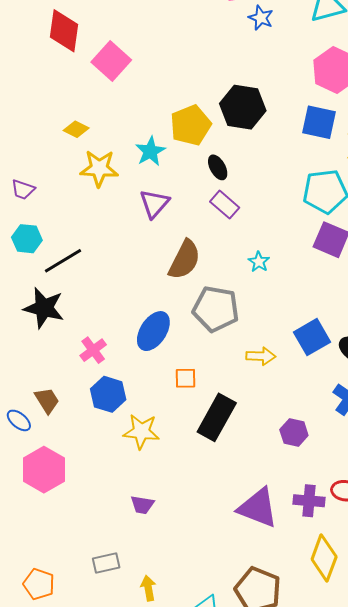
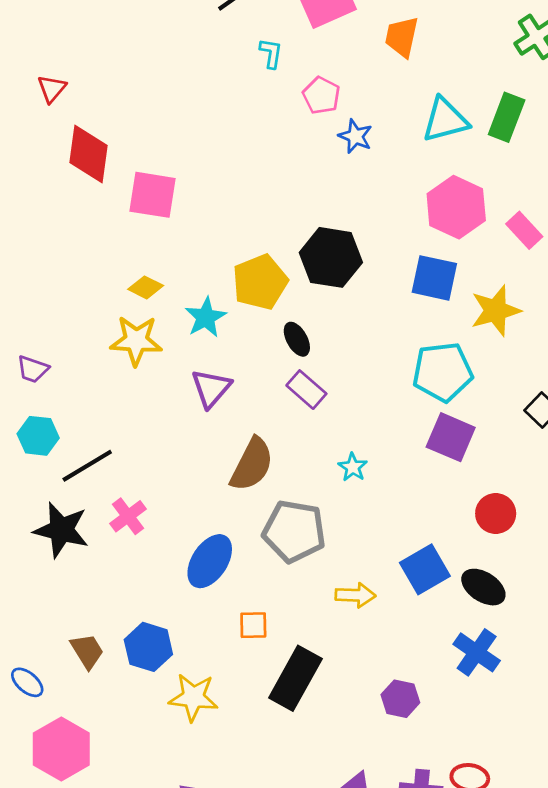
pink square: (111, 61) -> (153, 195), turned -33
yellow diamond: (76, 129) -> (146, 287), moved
pink cross: (93, 350) -> (128, 516), moved
brown trapezoid: (47, 400) -> (87, 651), moved

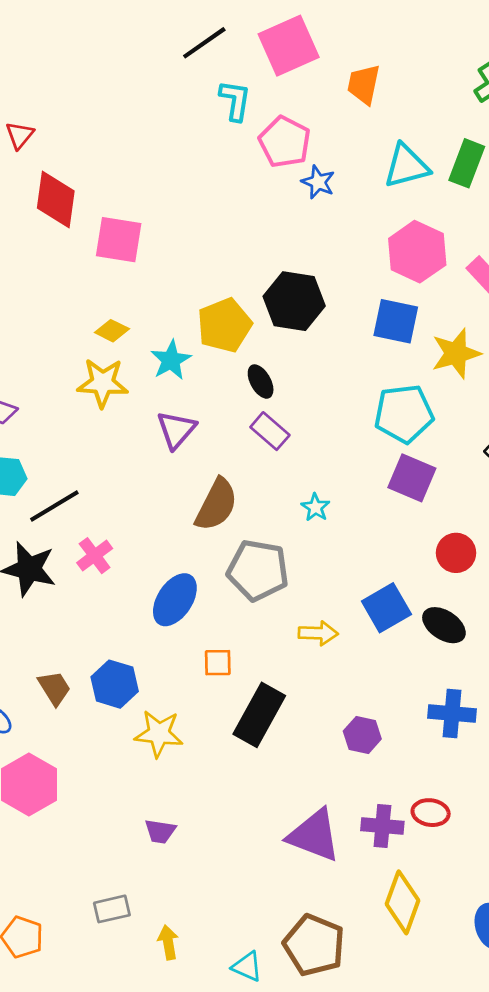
cyan L-shape: (271, 53) -> (235, 100), size x1.4
pink pentagon: (321, 95) -> (285, 142), size x1.4
blue cross: (477, 652) -> (452, 714), moved, turned -30

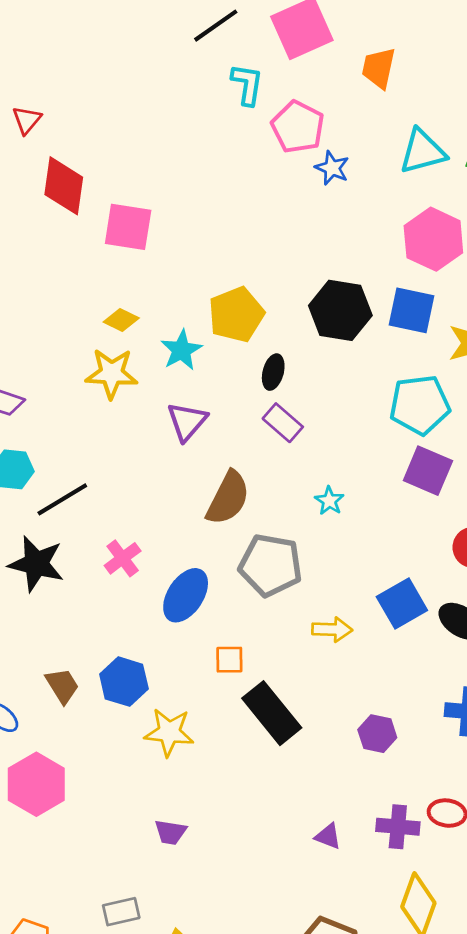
black hexagon: (294, 301) -> (340, 310), moved
black ellipse: (261, 382) -> (273, 372), turned 44
pink cross: (95, 556) -> (123, 558), moved
black rectangle: (259, 715) -> (272, 713), turned -68
purple triangle: (314, 835) -> (328, 836), size x0.5

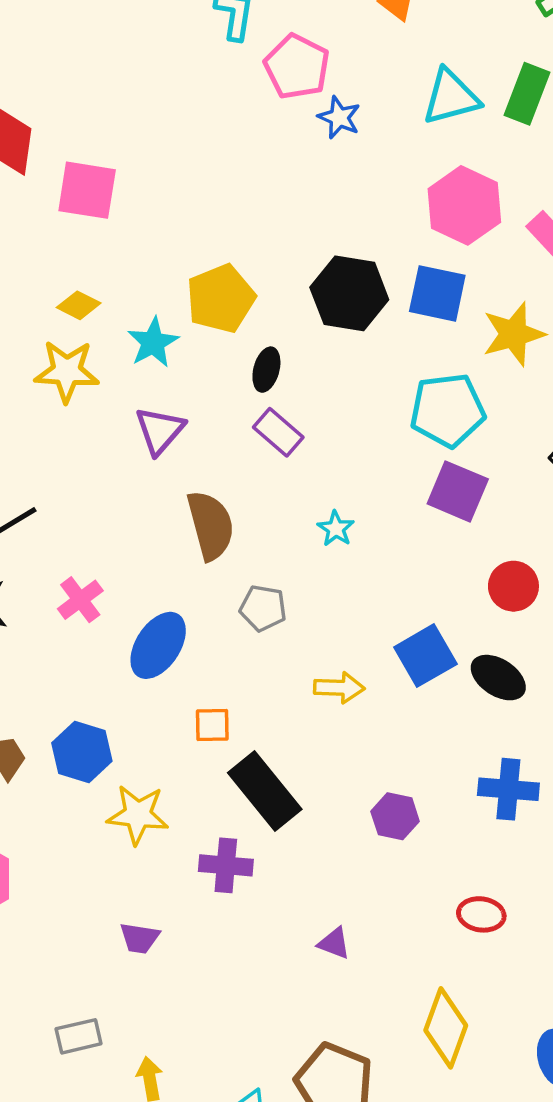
brown semicircle: (228, 498) -> (211, 525), turned -42
gray pentagon: (270, 565) -> (263, 608), size x0.6
purple cross: (398, 827) -> (226, 865), moved

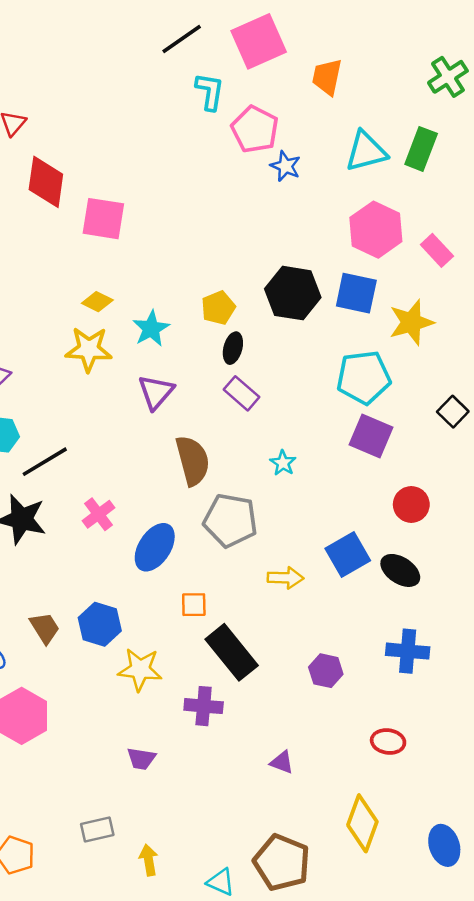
yellow pentagon: (221, 298) -> (218, 308), moved, size x0.7
gray pentagon: (263, 608) -> (230, 520), size x1.6

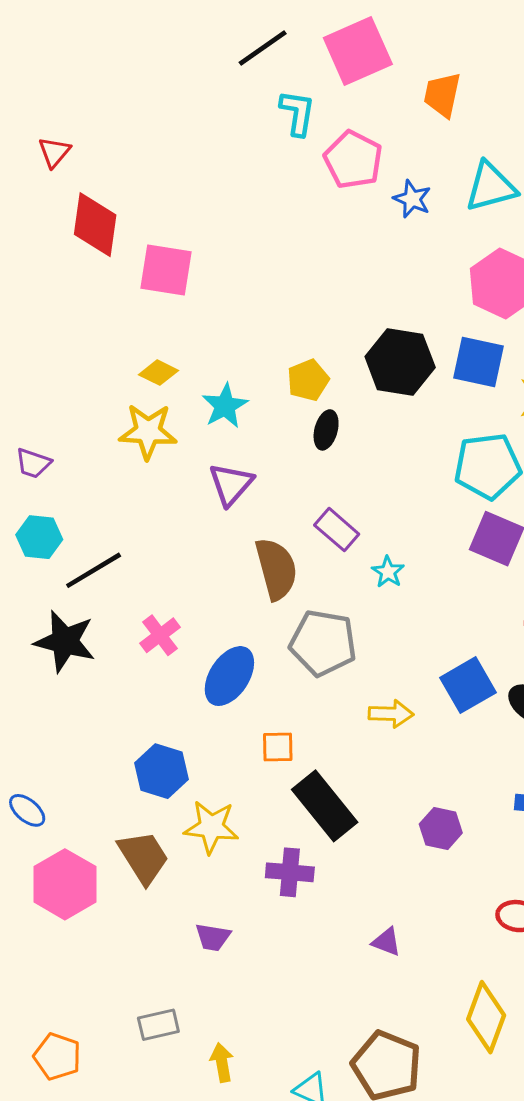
blue star: (285, 166) -> (412, 199), moved
purple rectangle: (241, 393) -> (337, 530), moved
brown trapezoid: (45, 628) -> (143, 857), moved, size x1.4

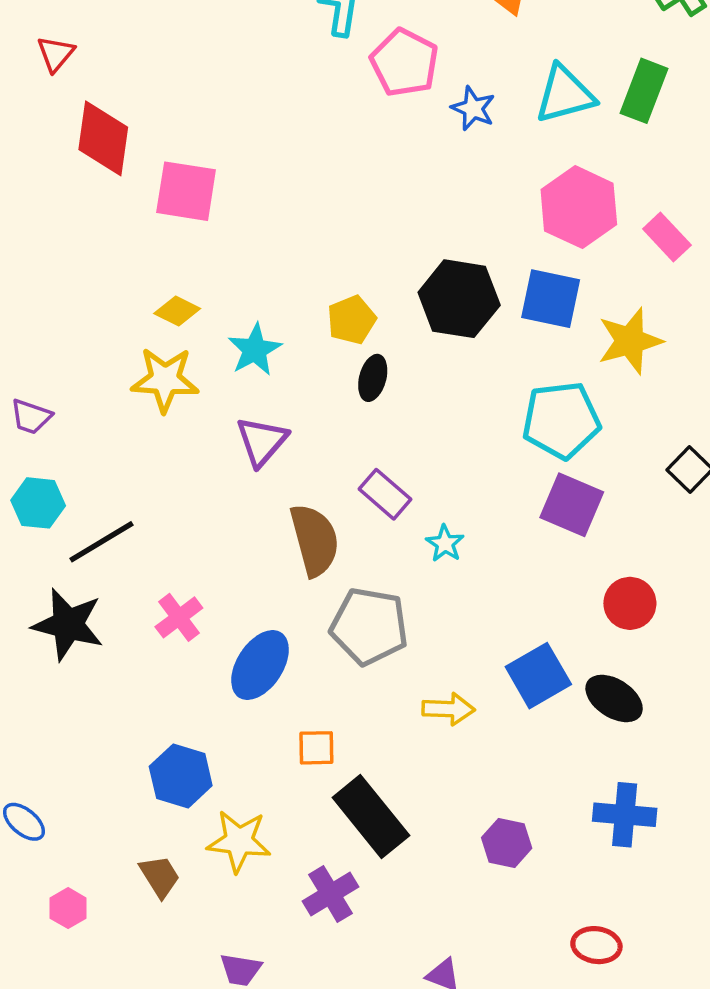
brown trapezoid: (143, 857) -> (160, 876), size x0.7
purple cross: (290, 872) -> (330, 894), turned -36
pink hexagon: (65, 884) -> (68, 908), size x0.5

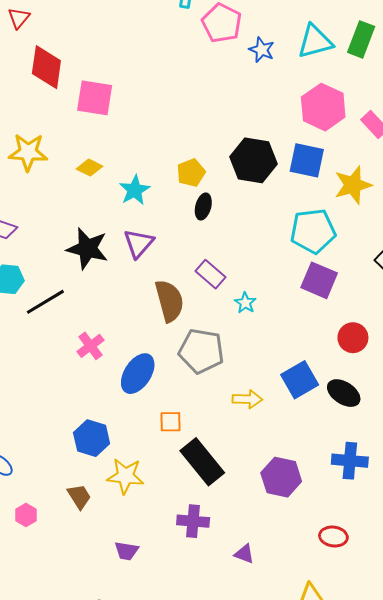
yellow star: (165, 380) -> (28, 152), moved
black star: (68, 625) -> (87, 249), moved
purple hexagon: (507, 843) -> (281, 477), size x1.4
purple cross: (330, 894) -> (193, 521), moved, turned 36

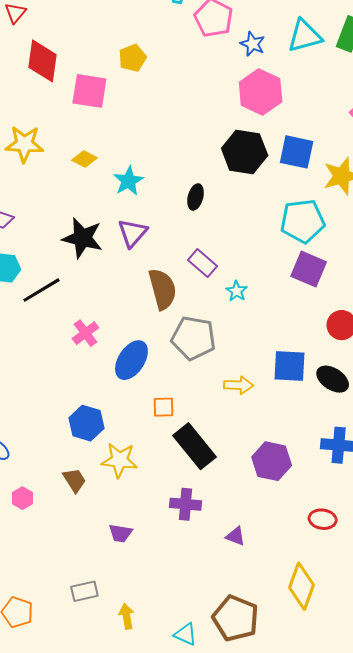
pink hexagon: (323, 107) -> (261, 92), moved
yellow pentagon: (191, 173) -> (132, 58), moved
blue square: (300, 380) -> (290, 366), turned 33

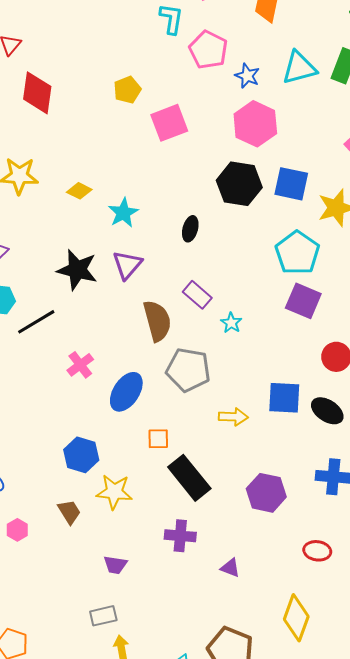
pink square: (89, 91) -> (169, 123), moved, turned -30
cyan pentagon: (303, 221) -> (297, 253), turned -30
gray rectangle: (84, 591) -> (103, 616), moved

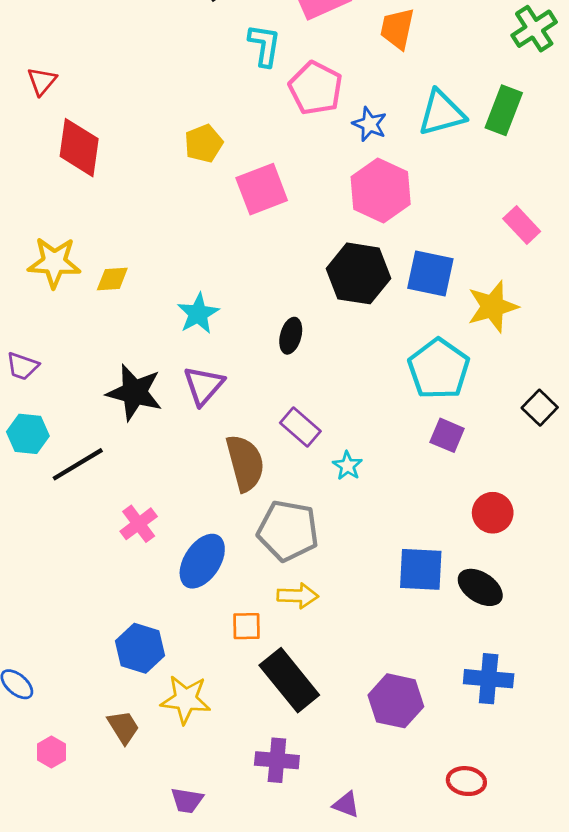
yellow diamond: (79, 191) -> (112, 279), moved, turned -30
purple square: (303, 301) -> (447, 435), size x0.7
yellow arrow: (233, 417) -> (298, 596), moved

